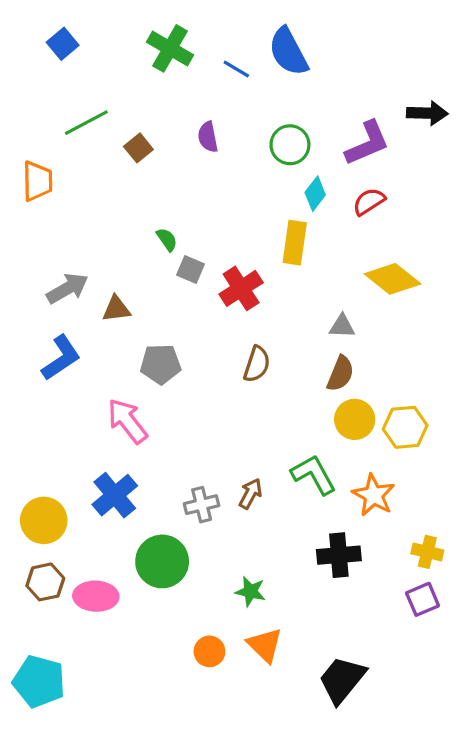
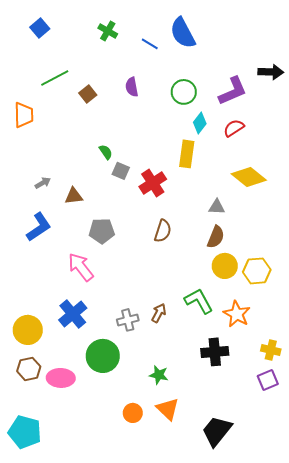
green cross: (170, 48) -> (108, 31), size x0.7
gray arrow: (67, 288) -> (43, 183), size x0.6

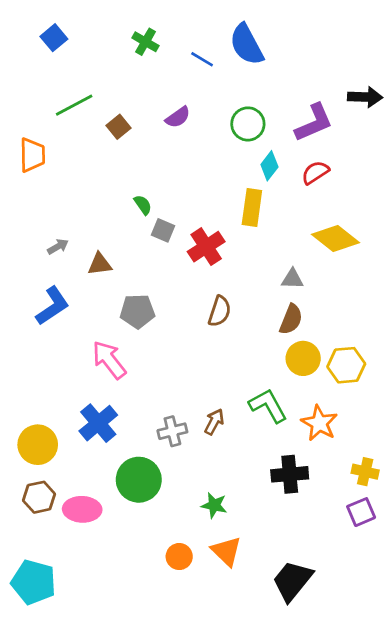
purple semicircle: (132, 87) -> (178, 117), turned -114

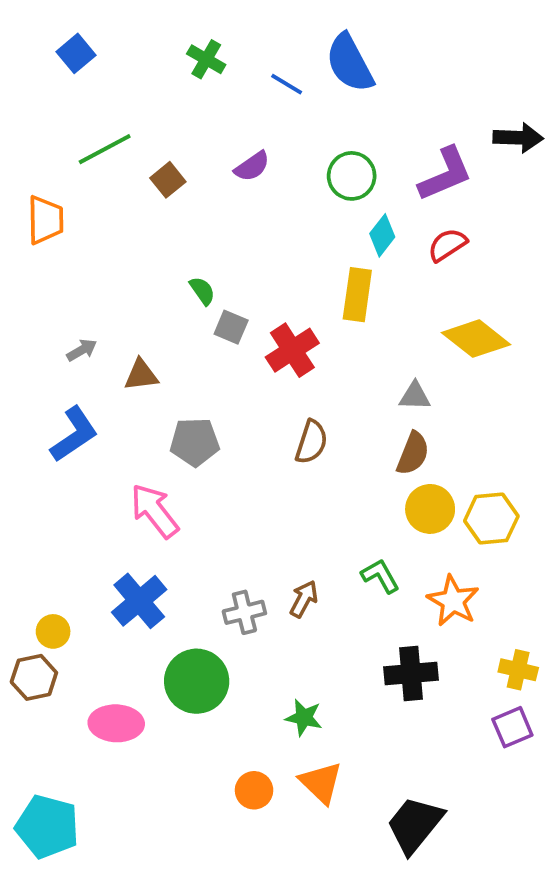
green L-shape: (268, 406) -> (380, 576), size x0.7
yellow circle: (38, 445) -> (53, 631), size x0.6
brown hexagon: (39, 497) -> (34, 677), moved

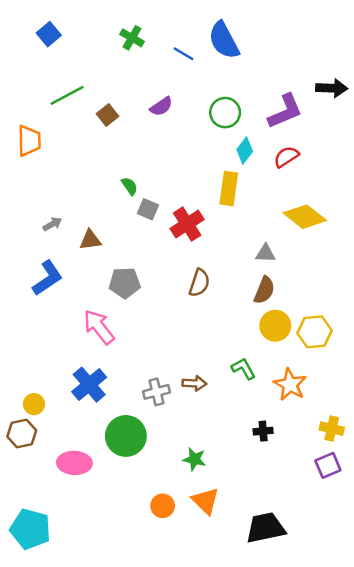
brown arrow: (304, 599) -> (194, 383), turned 65
black cross: (411, 674) -> (263, 431), size x0.6
black trapezoid: (415, 825) -> (266, 528), turned 39

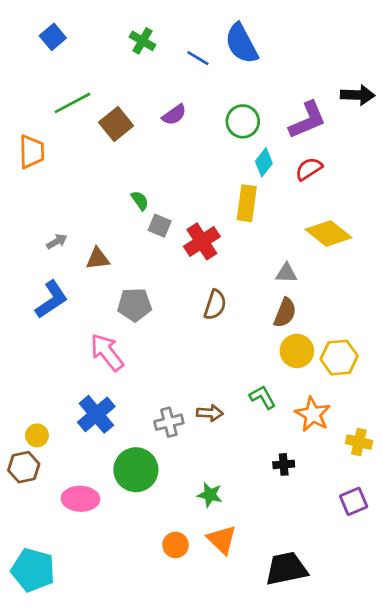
brown square: (107, 115) -> (116, 124), size x1.4
yellow cross: (332, 429) -> (359, 442), moved

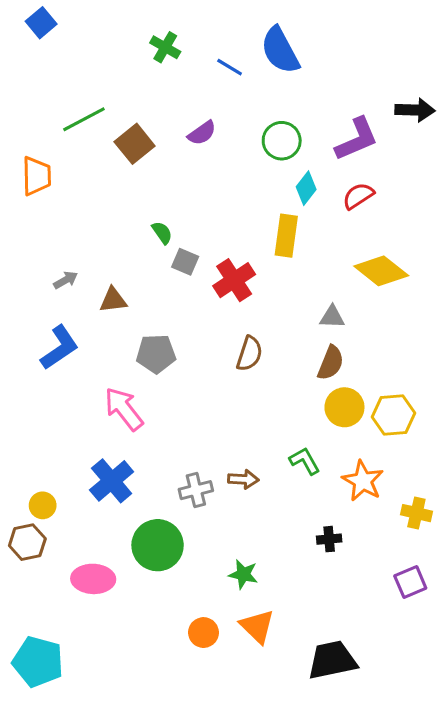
blue square: (53, 37) -> (41, 23), moved

